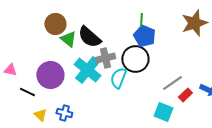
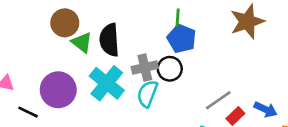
black semicircle: (89, 37) -> (109, 40), turned 45
gray cross: (105, 58) -> (145, 67), moved
black circle: (135, 59) -> (170, 69), size x0.7

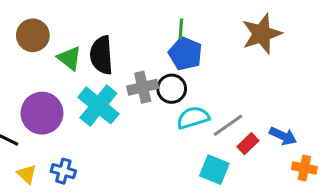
brown circle: (65, 23) -> (33, 35), moved
cyan semicircle: (147, 94) -> (193, 118), moved, turned 52

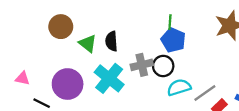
black semicircle: (101, 55) -> (111, 41), size x0.7

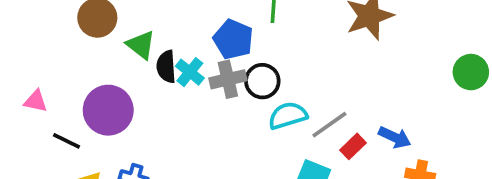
blue pentagon: (173, 40) -> (233, 39), moved
black semicircle: (111, 41) -> (166, 67), moved
cyan cross: (109, 78) -> (190, 72), moved, size x0.6

